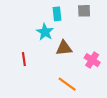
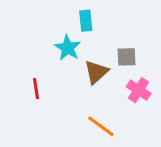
gray square: (84, 11) -> (127, 57), moved
brown triangle: (64, 48) -> (96, 72), turned -36

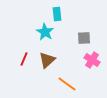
brown triangle: (96, 72) -> (47, 60), moved
red line: (36, 89) -> (24, 59), turned 32

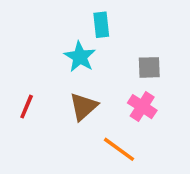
red line: (24, 59) -> (27, 107), moved
pink cross: (92, 60) -> (142, 107), moved

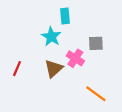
pink cross: (142, 107) -> (75, 58), moved
orange line: (119, 149) -> (96, 94), moved

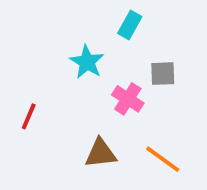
cyan rectangle: (65, 16) -> (130, 25), moved, turned 35
brown triangle: (54, 69) -> (101, 153), moved, turned 36

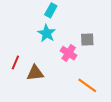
cyan rectangle: (130, 25) -> (51, 10), moved
brown triangle: (101, 153) -> (35, 73), moved

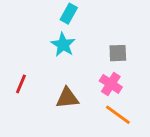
pink cross: (69, 53) -> (111, 84), moved
brown triangle: (35, 73) -> (67, 98), moved

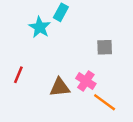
cyan star: (63, 45) -> (40, 27), moved
pink cross: (111, 84) -> (86, 81), moved

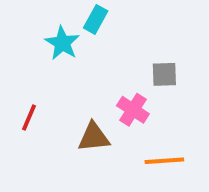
pink cross: (86, 81) -> (133, 110), moved
orange line: (105, 102) -> (164, 161), turned -40

